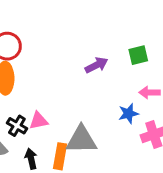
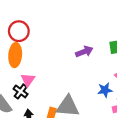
pink triangle: (39, 121) -> (28, 80), moved, turned -48

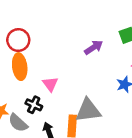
pink triangle: (28, 80) -> (50, 84), moved

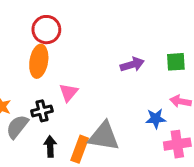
black cross: (34, 105) -> (42, 111), turned 35
gray semicircle: (18, 123) -> (17, 127), turned 70

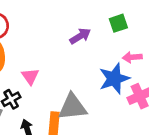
blue star: (156, 119) -> (114, 79), size x1.6

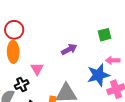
purple arrow: (80, 36) -> (69, 49), moved

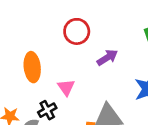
red circle: (14, 30) -> (77, 31), moved

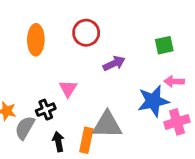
orange ellipse: (32, 67) -> (36, 40), moved

